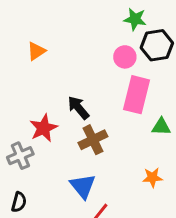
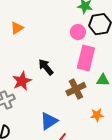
brown cross: (93, 140) -> (76, 89), moved
blue triangle: (83, 186) -> (49, 121), turned 36

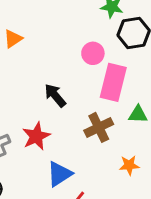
pink circle: (78, 32) -> (93, 53), moved
red star: (22, 81) -> (36, 136), moved

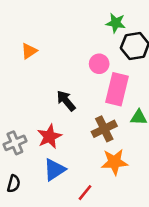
orange star: (129, 165) -> (114, 162), moved, size x1.5
blue triangle: (59, 174) -> (54, 170), moved

